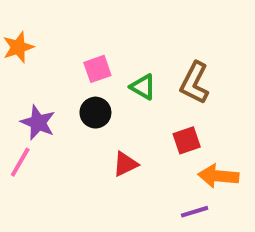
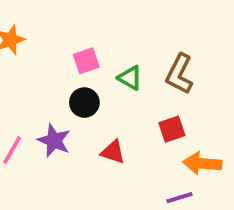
purple star: (38, 122) -> (54, 141), moved
red triangle: (125, 164) -> (113, 152), turned 44

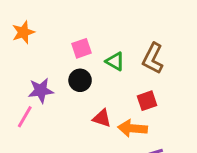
purple star: (54, 141) -> (41, 91), moved, turned -30
orange arrow: (202, 163) -> (132, 128), moved

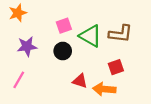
brown L-shape: (153, 58) -> (120, 34), turned -110
green triangle: (115, 61) -> (90, 36), size x1.5
purple star: (41, 91) -> (27, 46), moved

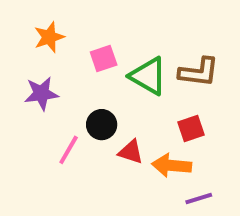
orange star: (18, 13) -> (49, 37), moved
black circle: (63, 51) -> (102, 125), moved
pink line: (19, 80) -> (69, 150), moved

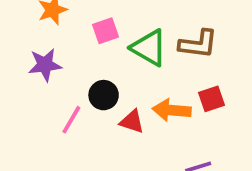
red square: (191, 128) -> (211, 99), moved
orange arrow: (172, 165) -> (172, 110), moved

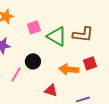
red triangle: (132, 122) -> (51, 90), moved

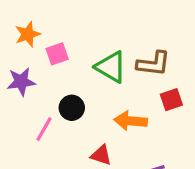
pink square: (34, 27) -> (57, 54), moved
red square: (90, 63) -> (171, 100), moved

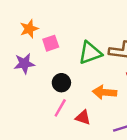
green triangle: (111, 67) -> (90, 53), turned -50
pink line: (44, 129) -> (60, 108), moved

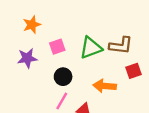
pink square: (51, 43) -> (57, 47), moved

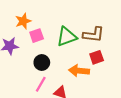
orange star: (32, 25) -> (23, 21), moved
red square: (134, 71) -> (97, 57), moved

